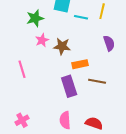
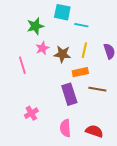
yellow line: (102, 11) -> (84, 50), moved
pink line: (22, 69) -> (22, 65), moved
pink cross: (22, 120) -> (31, 113), moved

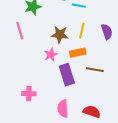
pink star: (42, 48) -> (51, 55), moved
pink line: (22, 65) -> (20, 31), moved
pink cross: (31, 113) -> (29, 94), turned 32

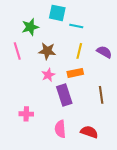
purple semicircle: (107, 32) -> (104, 52), turned -42
brown star: (60, 35) -> (47, 51), moved
brown line: (95, 70) -> (101, 95), moved, turned 72

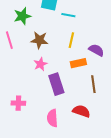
purple semicircle: (104, 52) -> (96, 50), moved
orange rectangle: (75, 73) -> (78, 63), moved
red semicircle: (89, 132) -> (81, 111), moved

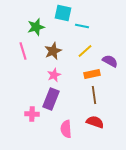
brown star: (39, 40) -> (53, 51), turned -30
yellow line: (71, 40) -> (85, 51), turned 35
purple rectangle: (56, 84) -> (51, 99), moved, turned 40
brown line: (93, 84) -> (94, 95), moved

